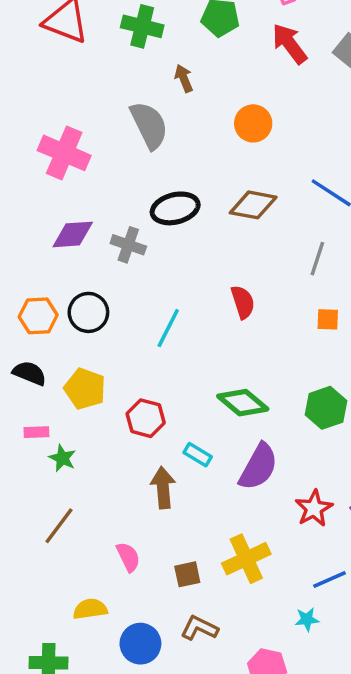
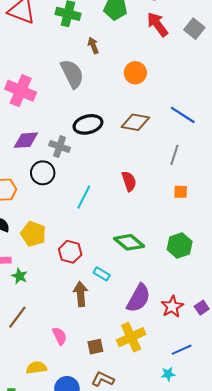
black circle: (88, 312) -> (43, 173), moved
purple semicircle: (258, 467) -> (139, 298), moved

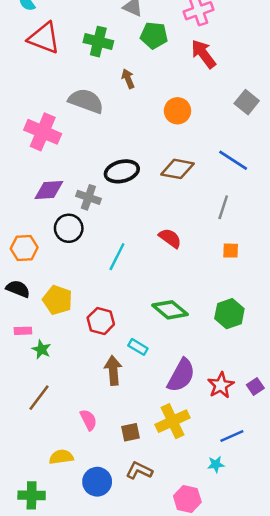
gray square: (194, 29) -> (247, 102), moved
gray semicircle: (72, 74) -> (86, 101), moved, turned -44
red semicircle: (129, 181) -> (170, 238), turned -36

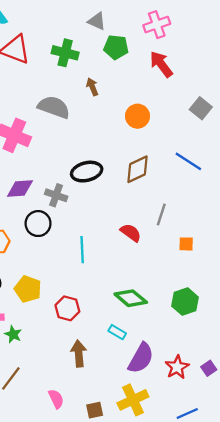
brown diamond: (177, 169) -> (138, 169), turned -36
gray line: (223, 207) -> (161, 215), moved
cyan line: (117, 257) -> (82, 250), turned -30
cyan rectangle: (138, 347) -> (117, 332), moved

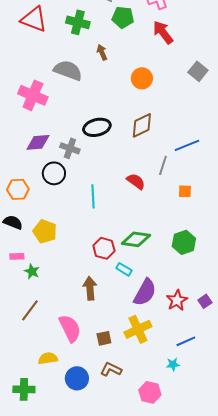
blue line: (188, 161) -> (187, 145), moved, turned -55
green diamond: (131, 298) -> (136, 239), turned -32
red hexagon: (67, 308) -> (104, 248), moved
pink semicircle: (56, 399) -> (70, 328), size x1.6

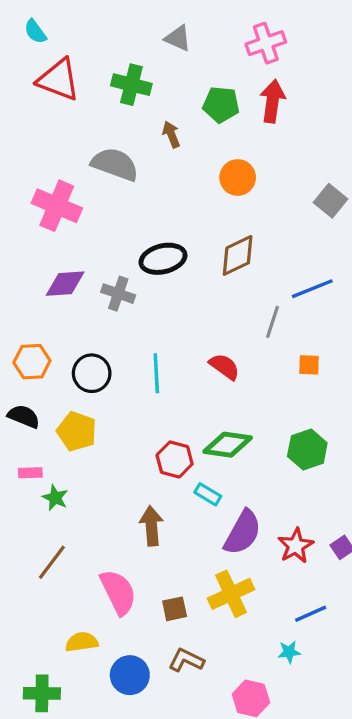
green pentagon: (123, 17) -> (221, 105), moved
red arrow: (163, 32) -> (272, 101), turned 45
gray square: (198, 71) -> (331, 201), moved
black circle: (54, 173) -> (92, 373), moved
red semicircle: (136, 181) -> (224, 367), moved

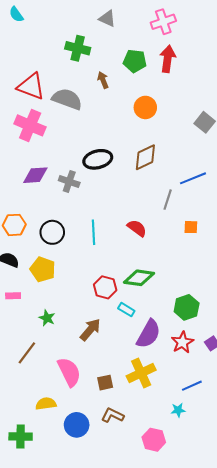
red triangle: (58, 80) -> (31, 86), moved
green hexagon: (307, 450) -> (187, 307), moved
green star: (55, 498) -> (47, 318), moved
brown arrow: (151, 526) -> (90, 330), turned 45

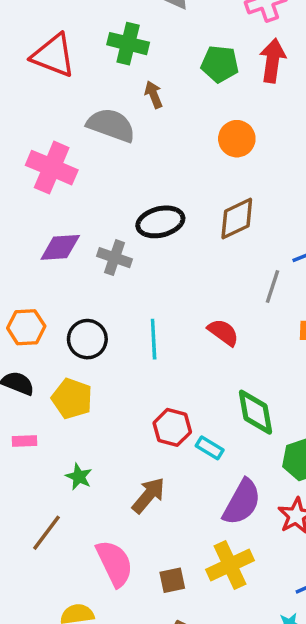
brown arrow: (103, 80) -> (154, 95), moved
red triangle: (31, 86) -> (53, 55), moved
green diamond: (139, 278) -> (255, 412), moved, turned 72
cyan rectangle: (126, 310) -> (210, 448), moved

